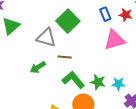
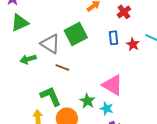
pink triangle: (114, 40) -> (113, 85), moved, turned 30
green arrow: (38, 67) -> (28, 59), moved
green L-shape: (73, 80) -> (51, 96), moved

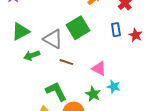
green triangle: (20, 23) -> (21, 31), moved
pink triangle: (113, 85) -> (99, 68), moved, size x0.7
cyan star: (107, 108) -> (114, 87), moved

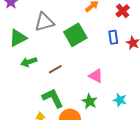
gray triangle: (53, 39) -> (44, 22), moved, turned -45
brown line: (66, 62) -> (55, 69), moved, turned -48
cyan star: (114, 87) -> (120, 100), moved

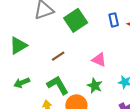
green triangle: (18, 38) -> (18, 46), moved
green arrow: (29, 62) -> (22, 83), moved

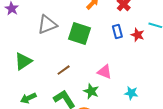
green square: (76, 20) -> (79, 34), turned -35
green star: (95, 86) -> (91, 91), moved

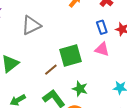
green square: (79, 34) -> (71, 56), moved, turned -30
pink triangle: (105, 72) -> (102, 49), moved

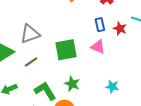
gray triangle: (31, 25) -> (30, 34), moved
brown line: (51, 70) -> (31, 62), moved

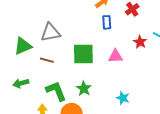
blue rectangle: (100, 25) -> (107, 22), moved
pink triangle: (98, 47) -> (115, 56), turned -35
brown line: (31, 62) -> (47, 60), turned 40

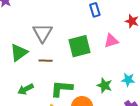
gray triangle: (50, 32) -> (42, 33), turned -35
green star: (84, 88) -> (105, 85), moved
green L-shape: (56, 91) -> (62, 89), turned -50

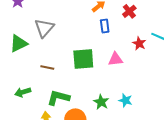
gray triangle: (42, 33) -> (44, 28), moved
green triangle: (19, 53) -> (19, 43), moved

